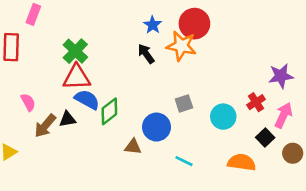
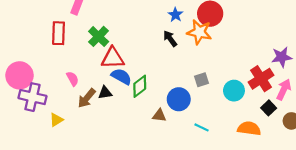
green cross: (75, 51) -> (99, 36), moved
red cross: (256, 102) -> (261, 79), size x1.6

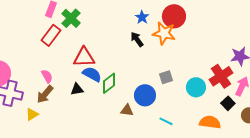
red rectangle: (58, 33) -> (51, 35), moved, turned 35
green cross: (99, 36) -> (71, 18), moved
brown arrow: (87, 98) -> (45, 94), moved

